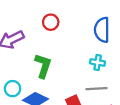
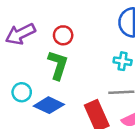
red circle: (51, 22) -> (63, 35), moved

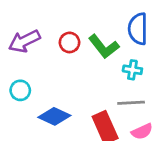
green L-shape: (58, 65) -> (104, 47), moved, turned 124
cyan circle: (22, 92) -> (20, 90), moved

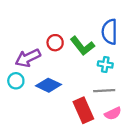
purple arrow: (24, 41) -> (28, 58), moved
blue diamond: (54, 116) -> (49, 85), moved

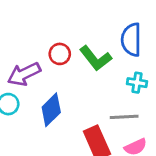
cyan cross: (105, 64) -> (137, 83), moved
blue diamond: (49, 85) -> (51, 110), turned -70

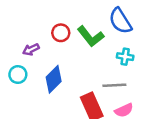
blue semicircle: (131, 40) -> (120, 21), turned -32
purple arrow: (24, 74) -> (31, 49), size x0.6

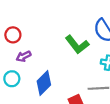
red circle: (61, 33) -> (13, 35), moved

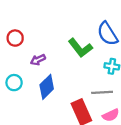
purple arrow: (24, 56) -> (38, 60), moved

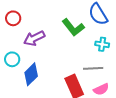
purple arrow: (38, 60) -> (34, 38), size x1.5
blue diamond: (47, 87) -> (31, 74), moved

